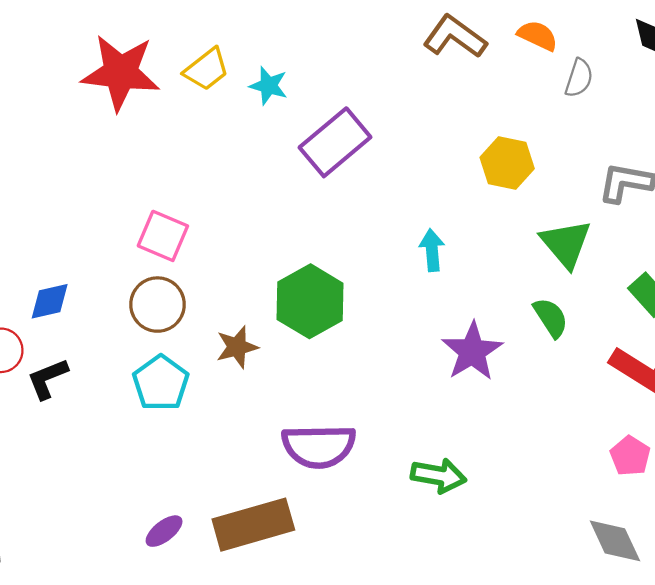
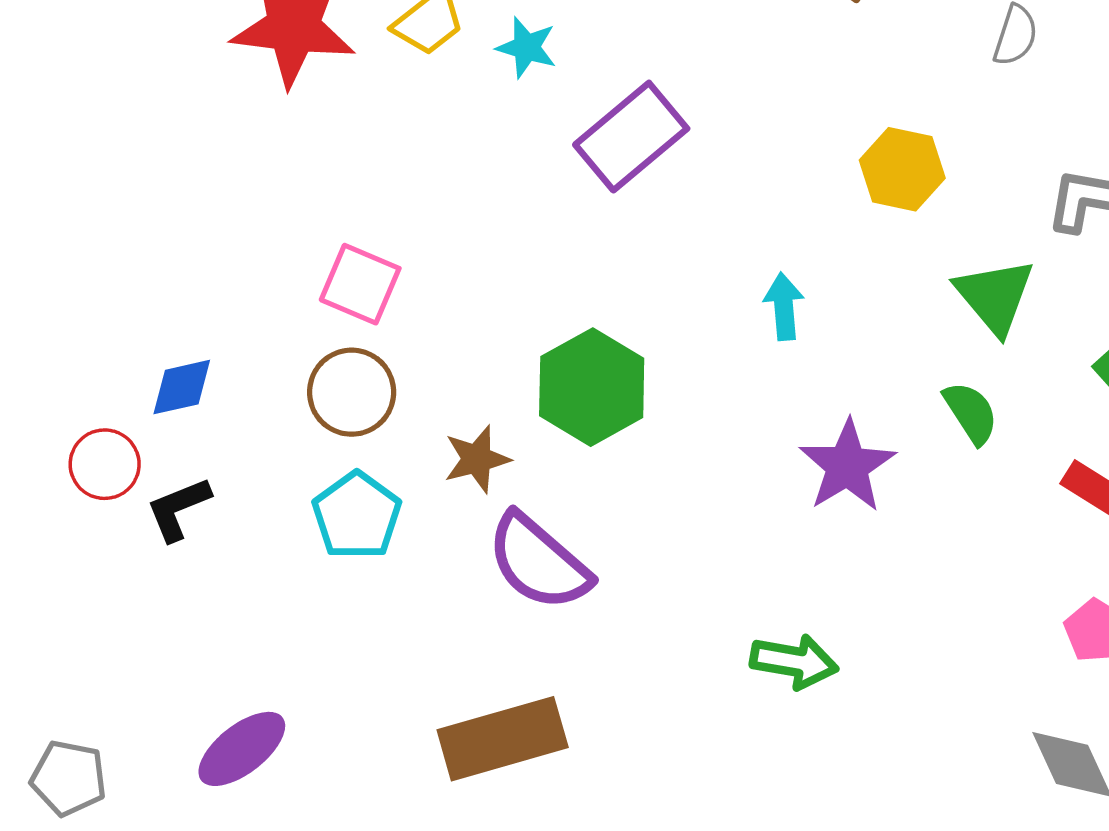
purple semicircle: (319, 446) -> (539, 562), moved, turned 42
purple ellipse: (164, 531) -> (242, 749), moved, size x1.5

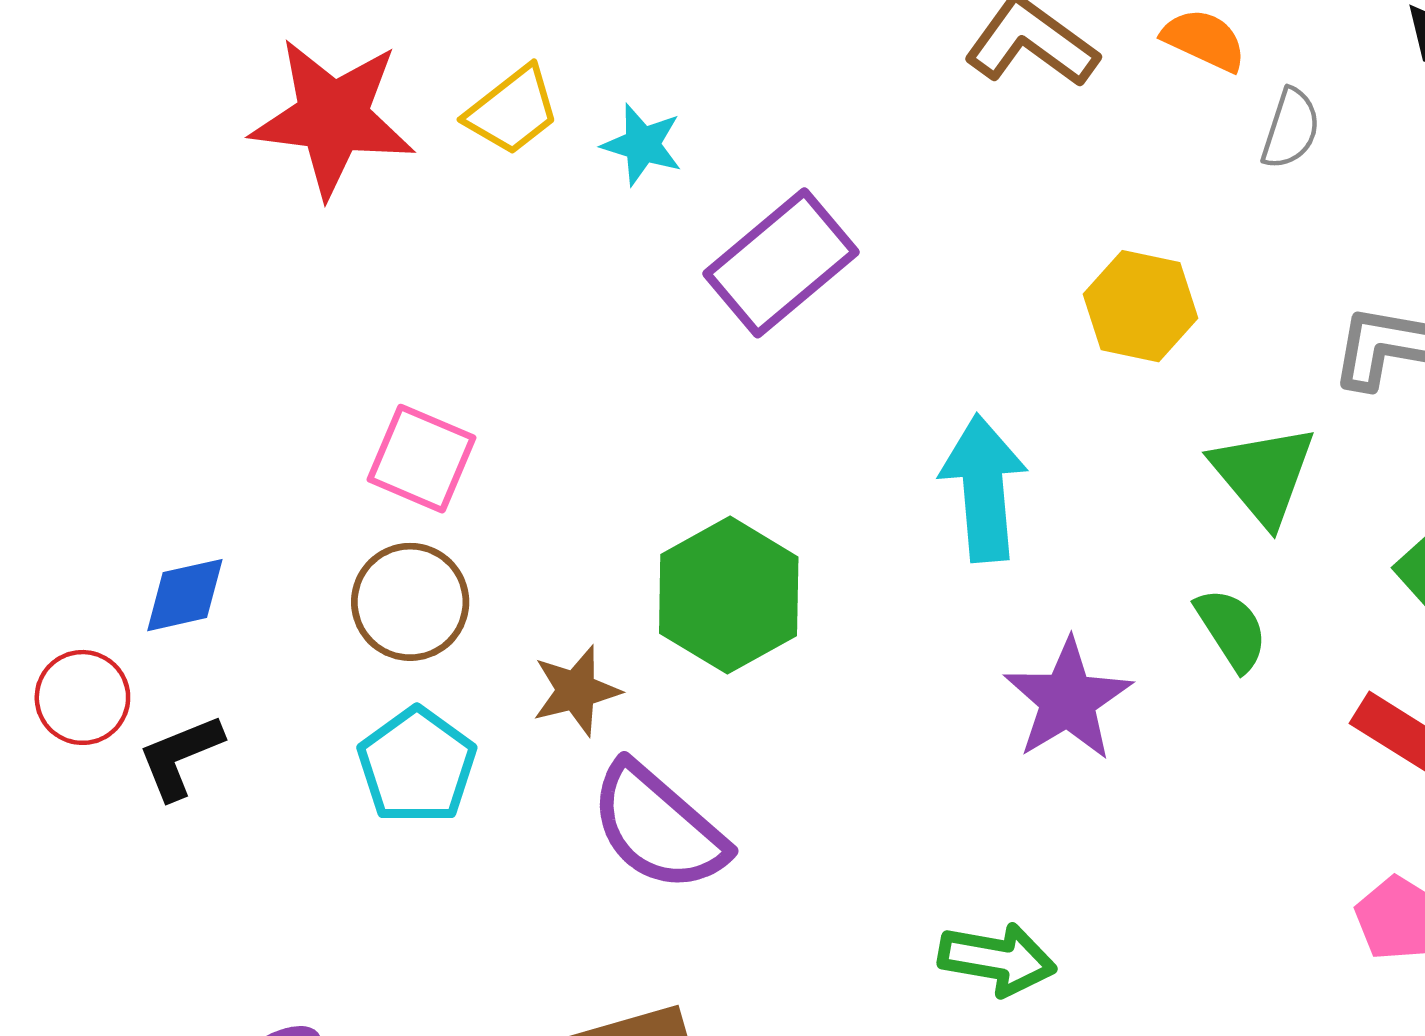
cyan arrow: (784, 306) -> (983, 488), size x1.6

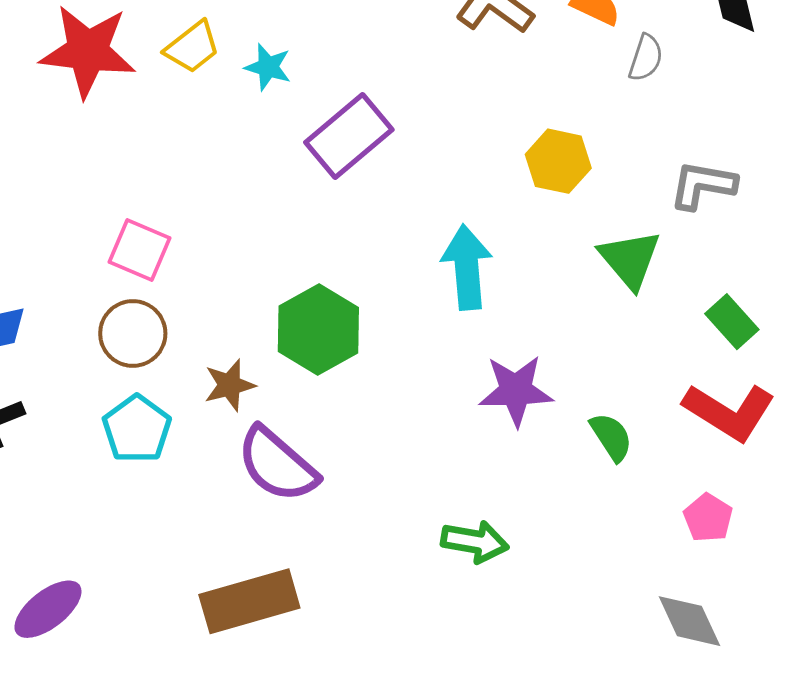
green semicircle: (1231, 629) -> (611, 437), moved
purple star: (1068, 700) -> (516, 390), turned 30

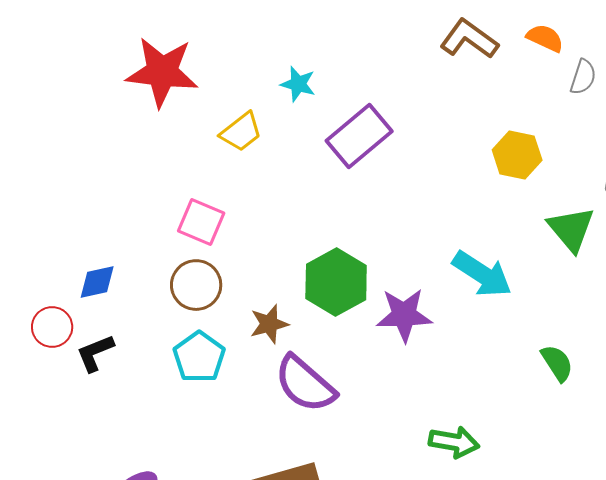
yellow trapezoid: (192, 47) -> (241, 132), moved
cyan arrow: (467, 267) -> (482, 274), moved, turned 128
purple star: (516, 390) -> (404, 315), moved

